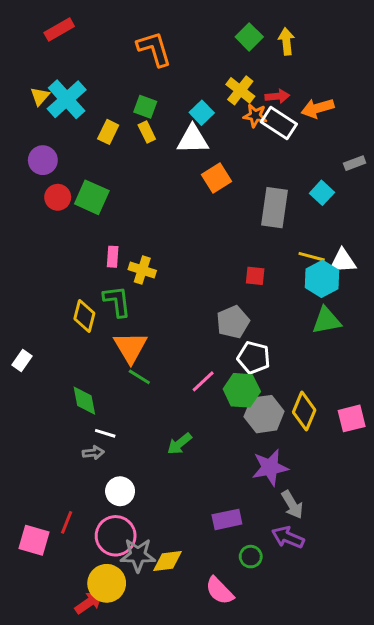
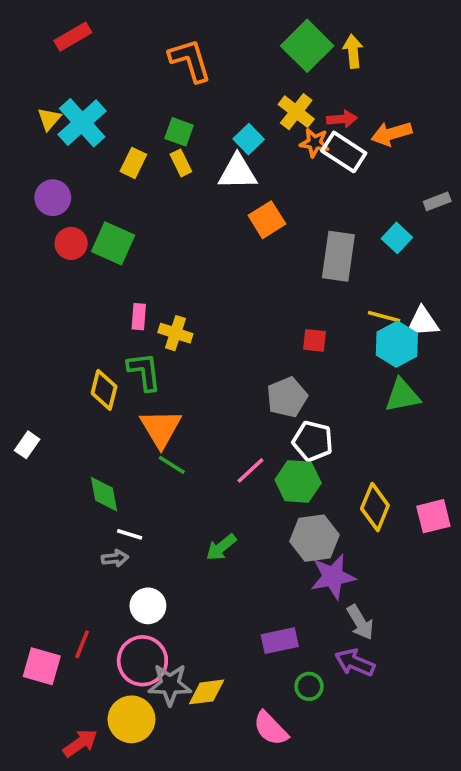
green square: (249, 37) -> (307, 46), size x1.5
gray hexagon: (264, 414) -> (315, 538), moved
red arrow: (89, 603) -> (80, 743), moved

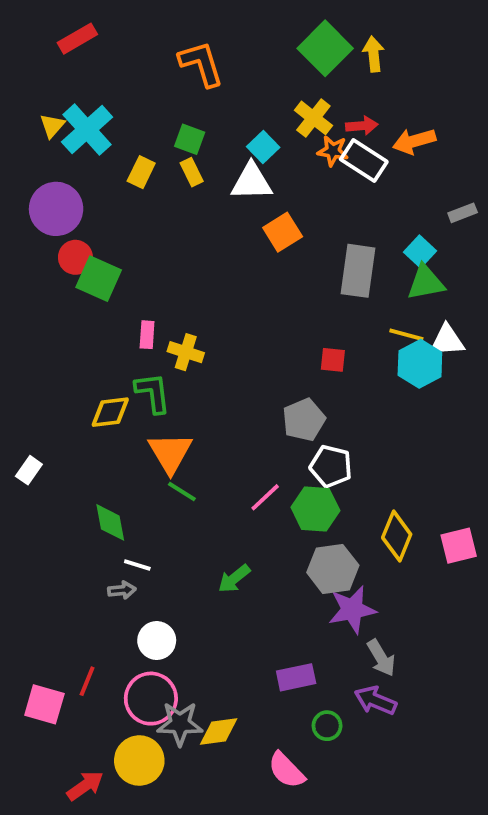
purple circle: (53, 198) -> (56, 209), size x1.4
green square: (113, 243) -> (99, 279), moved
yellow diamond: (104, 390) -> (110, 412), turned 69
green triangle: (402, 395) -> (426, 282), moved

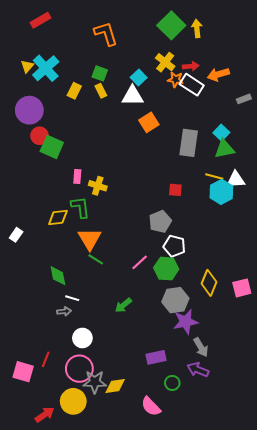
gray rectangle: (463, 213) -> (244, 99), moved
white rectangle: (29, 470) -> (16, 235), moved

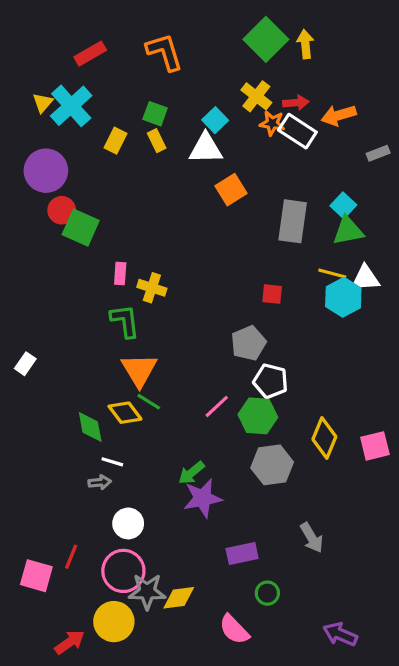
red rectangle: (41, 20) -> (90, 54), moved
yellow diamond: (58, 217) -> (125, 413), moved, turned 60
purple star: (186, 322) -> (203, 498), moved
purple arrow: (198, 370) -> (340, 634), moved

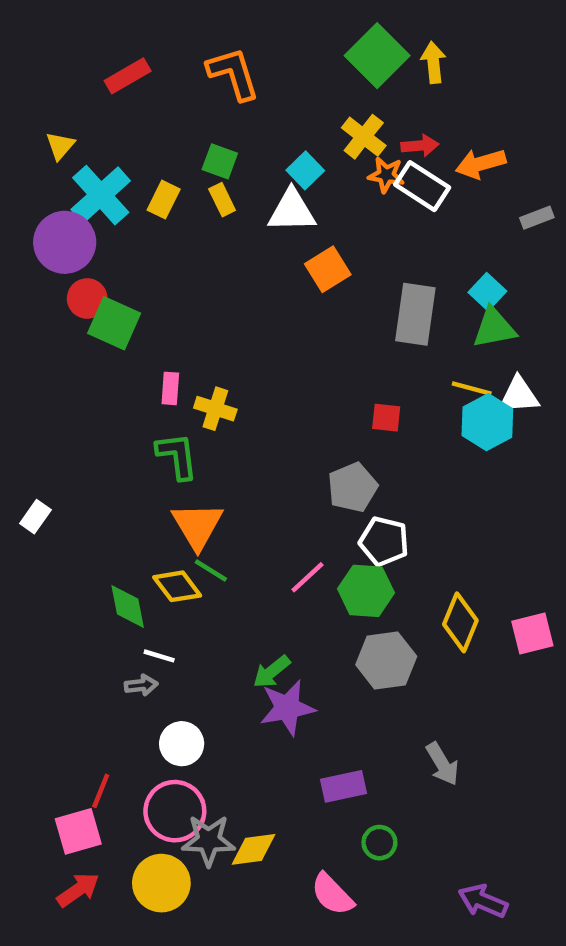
cyan cross: (71, 106) -> (101, 195), moved
pink square: (36, 576) -> (78, 831), moved, turned -32
red arrow: (70, 642) -> (78, 890), moved

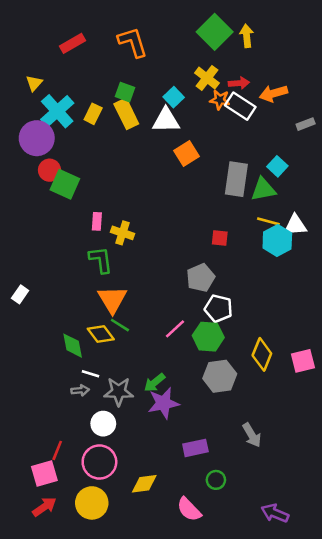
yellow rectangle: (222, 200) -> (126, 114), size x1.6
green triangle: (494, 328) -> (263, 189), moved
gray star: (209, 840) -> (119, 392), moved

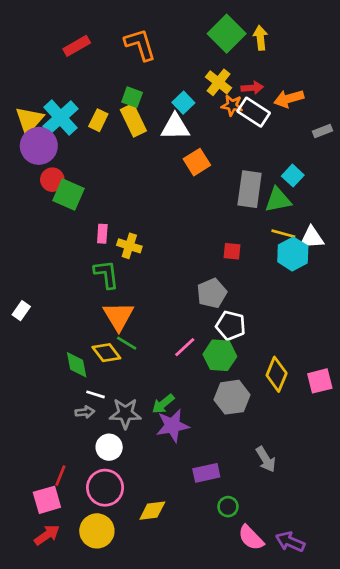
yellow triangle: (34, 83) -> (29, 120), moved, size x1.6
pink semicircle: (189, 509) -> (251, 538), moved

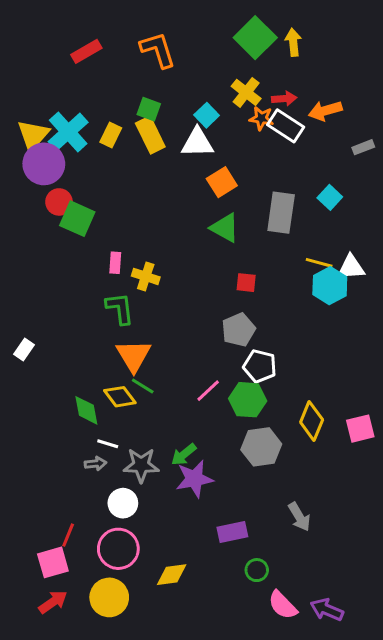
green triangle: (278, 200) -> (225, 228), moved, turned 40
red square: (232, 251) -> (246, 283), moved

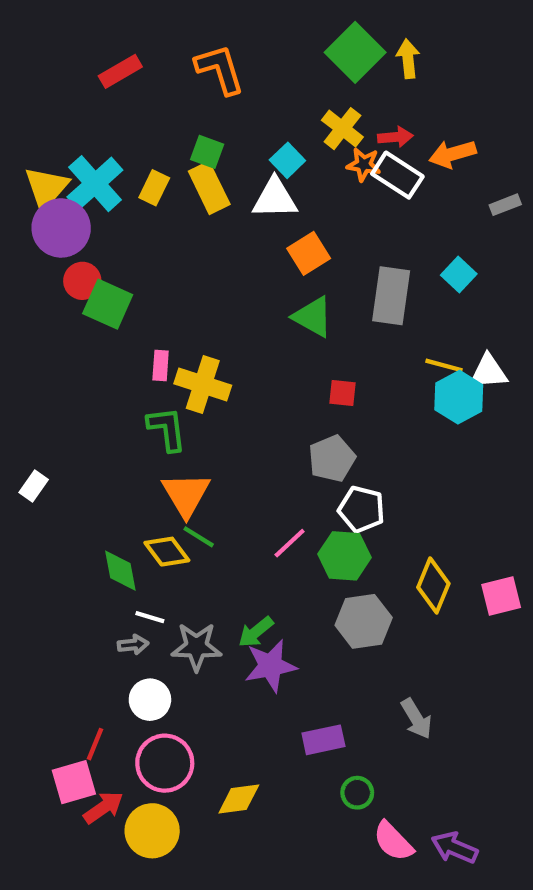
yellow cross: (146, 276) -> (203, 384), size x1.4
white circle: (123, 503) -> (150, 700), moved
red arrow: (53, 602) -> (103, 808), moved

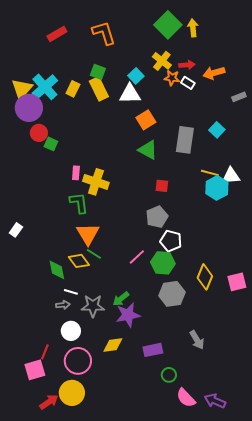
white rectangle: (397, 175) -> (188, 83), size x0.6
green square: (108, 304) -> (51, 144), size x0.6
yellow diamond: (239, 799) -> (113, 345), moved
red arrow: (103, 808) -> (49, 402), moved

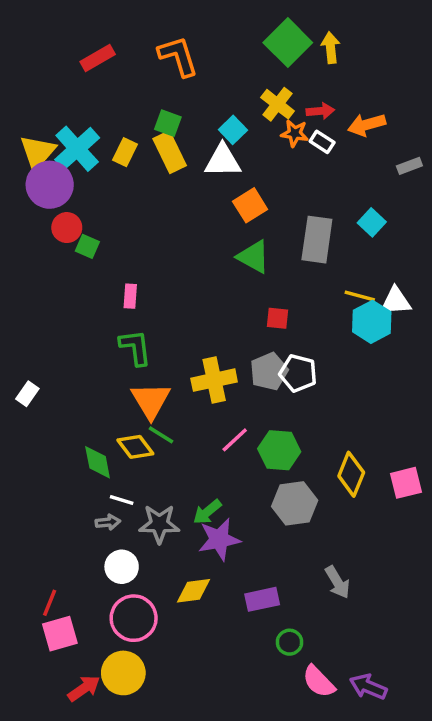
yellow cross: (96, 182) -> (214, 380), moved, turned -30
white pentagon: (171, 241) -> (298, 373), moved
red line: (45, 352) -> (50, 603), moved

